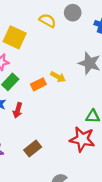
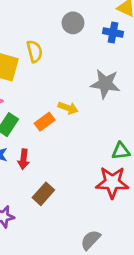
yellow semicircle: (48, 21) -> (35, 51), moved, turned 56
brown rectangle: (33, 148) -> (43, 194), moved

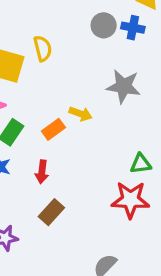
gray circle: (73, 23) -> (104, 25), moved
red arrow: (24, 159) -> (42, 172), moved

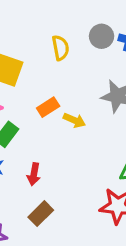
yellow semicircle: (43, 48) -> (60, 48), moved
orange rectangle: (53, 129) -> (48, 107), moved

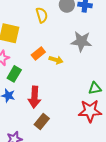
red arrow: (34, 174) -> (34, 97), size x1.5

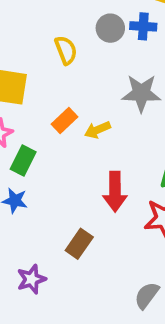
yellow arrow: (56, 60) -> (97, 130), turned 144
red arrow: (34, 97) -> (115, 192), moved

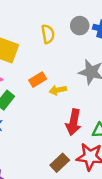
red arrow: (115, 192) -> (73, 122), moved
brown rectangle: (79, 244) -> (60, 163), moved

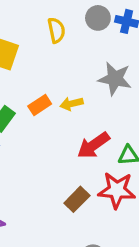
orange rectangle: (38, 80) -> (40, 105), moved
red arrow: (73, 122) -> (93, 145), turned 45

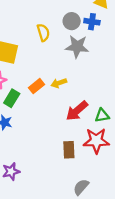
gray star: (115, 79) -> (77, 47), moved
brown rectangle: (77, 199) -> (69, 150), turned -42

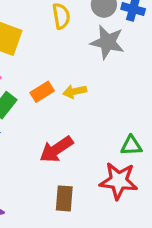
red arrow: (77, 111) -> (56, 149), moved
brown rectangle: (69, 150) -> (64, 198), moved

